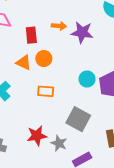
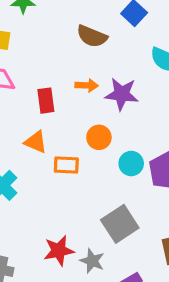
orange circle: (44, 59) -> (99, 137), moved
orange rectangle: (46, 91) -> (66, 165), moved
gray square: (78, 119) -> (120, 224), turned 30

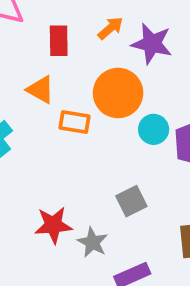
orange arrow: (87, 85) -> (110, 28), turned -50
orange circle: (99, 137) -> (118, 93), size x1.6
gray square: (120, 224) -> (131, 201), size x0.7

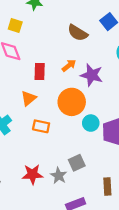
orange triangle: (41, 90) -> (28, 98), turned 49
orange rectangle: (75, 122) -> (41, 126), moved
gray star: (93, 242) -> (59, 176), moved

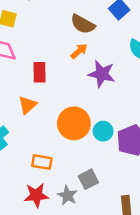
orange arrow: (69, 65) -> (79, 51), moved
orange circle: (72, 102) -> (74, 123), moved
orange rectangle: (41, 126) -> (42, 162), moved

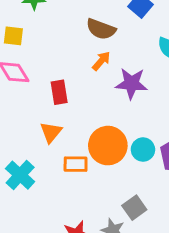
orange rectangle: (42, 162) -> (76, 164), moved

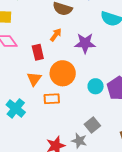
orange arrow: (101, 61) -> (56, 35), moved
orange circle: (108, 146) -> (63, 73), moved

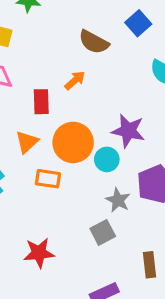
purple star: (85, 43) -> (128, 131), moved
cyan circle: (96, 86) -> (107, 159), moved
gray star: (79, 141) -> (118, 200), moved

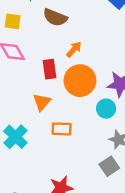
brown semicircle: (94, 42) -> (55, 17), moved
orange circle: (73, 142) -> (80, 81), moved

